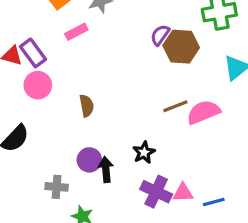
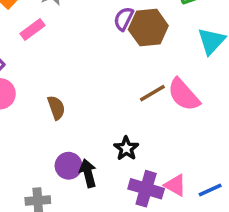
pink semicircle: (203, 112) -> (184, 95), turned -100
pink triangle: (183, 193) -> (175, 185), turned 40

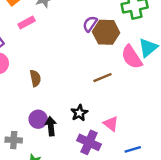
pink semicircle: (184, 95) -> (132, 57), moved
pink triangle: (175, 185) -> (111, 124), moved

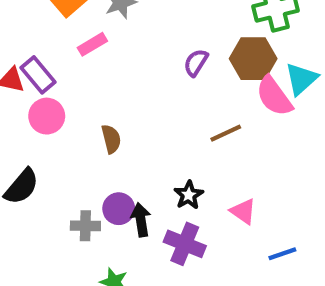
purple semicircle: (90, 24) -> (196, 63), moved
brown hexagon: (106, 32) -> (253, 59), moved
gray cross: (14, 140) -> (85, 226), moved
purple cross: (89, 142) -> (185, 244), moved

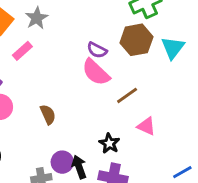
purple semicircle: (196, 63) -> (97, 50), turned -84
pink semicircle: (274, 96) -> (96, 72), moved
pink triangle: (243, 211) -> (146, 126), moved

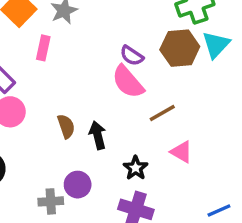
cyan triangle: (173, 48) -> (216, 45), moved
pink rectangle: (22, 51) -> (43, 48), turned -42
black arrow: (79, 167) -> (98, 135), moved

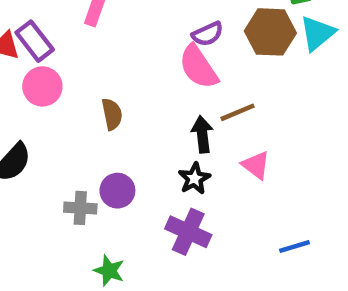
purple semicircle: (132, 56) -> (208, 34), turned -65
black arrow: (98, 135) -> (202, 134), moved

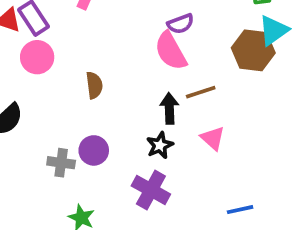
brown hexagon: (270, 32) -> (253, 50), moved

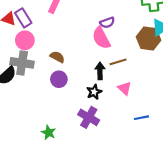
brown semicircle: (94, 85) -> (57, 57), turned -56
purple circle: (94, 150) -> (59, 79), moved
gray cross: (61, 163) -> (22, 63), moved, size x1.5
blue line: (240, 210) -> (141, 118), moved

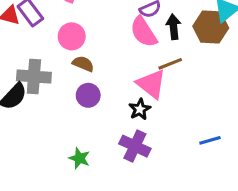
pink circle: (25, 40) -> (72, 36), moved
black arrow: (100, 71) -> (173, 27), moved
pink triangle: (124, 88) -> (151, 84), moved, size x1.5
green star: (49, 132) -> (79, 158), moved

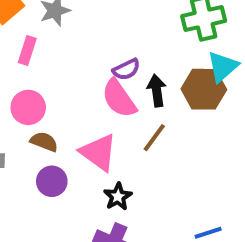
brown line: (170, 64) -> (154, 138), turned -30
pink triangle: (151, 84) -> (98, 152), moved

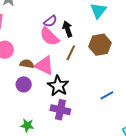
brown hexagon: (204, 89) -> (100, 45), moved
brown semicircle: (44, 142) -> (27, 64), moved
black star: (118, 197) -> (58, 86), size x1.5

